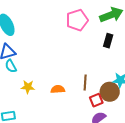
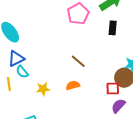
brown line: (85, 83) -> (78, 61), moved, turned -42
red square: (96, 100) -> (113, 88), turned 32

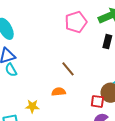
yellow star: (43, 89) -> (32, 106), moved

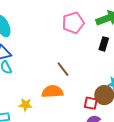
orange semicircle: (59, 92) -> (52, 92), size x1.5

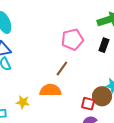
pink pentagon: (73, 23) -> (72, 39), moved
brown line: (63, 69) -> (62, 68), turned 70

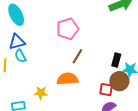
pink pentagon: (72, 39) -> (68, 29), moved
black rectangle: (104, 45) -> (116, 60), moved

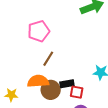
black rectangle: (116, 60) -> (67, 84), moved, turned 64
brown circle: (119, 81) -> (51, 90), moved

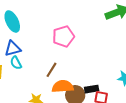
brown line: (48, 59) -> (52, 70), moved

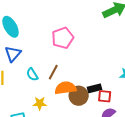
blue triangle: (13, 49) -> (13, 54), turned -30
cyan semicircle: (16, 63) -> (32, 74), moved

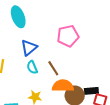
blue triangle: (13, 54) -> (29, 48), moved
brown line: (53, 72) -> (53, 68), turned -70

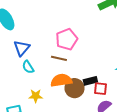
pink pentagon: (68, 36) -> (67, 39), moved
brown line: (53, 68) -> (59, 58), moved, turned -35

